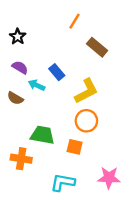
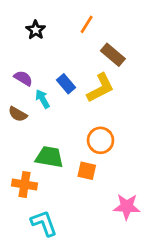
black star: (18, 37) -> (36, 30), moved
cyan arrow: (37, 85) -> (43, 99), turned 35
yellow L-shape: (86, 91) -> (100, 88), moved
cyan L-shape: (63, 182) -> (44, 223), moved, turned 60

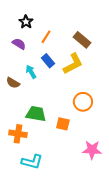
orange line: (87, 24) -> (46, 37), moved
purple semicircle: (23, 78) -> (19, 44), moved
orange circle: (100, 140) -> (83, 102), moved
cyan L-shape: (44, 223) -> (32, 162), turned 125

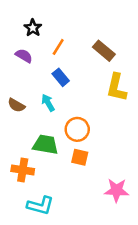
yellow L-shape: (73, 64) -> (117, 87), moved, turned 130
cyan arrow: (31, 72) -> (48, 103), moved
orange circle: (83, 102) -> (77, 129), moved

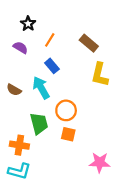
cyan arrow: (48, 103) -> (41, 88), size x1.5
green trapezoid: (45, 145) -> (39, 123), turned 65
cyan L-shape: (40, 205) -> (19, 171), moved

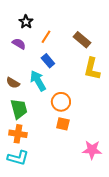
green trapezoid: (39, 123) -> (19, 109), moved

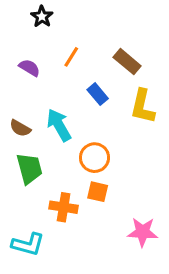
black star: (26, 22) -> (42, 17), moved
blue rectangle: (48, 61) -> (98, 94), moved
orange cross: (18, 134) -> (64, 207), moved

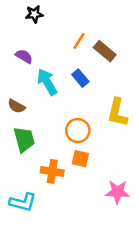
black star: (42, 17) -> (34, 14), turned 30
orange line: (71, 57) -> (79, 41), moved
yellow L-shape: (143, 106) -> (117, 113), moved
cyan arrow: (59, 125) -> (47, 82), moved

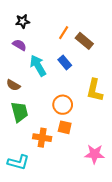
black star: (34, 14) -> (23, 21), moved

